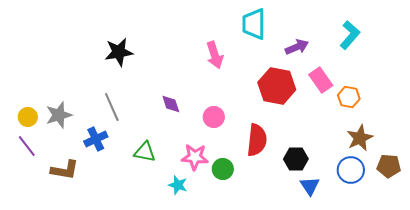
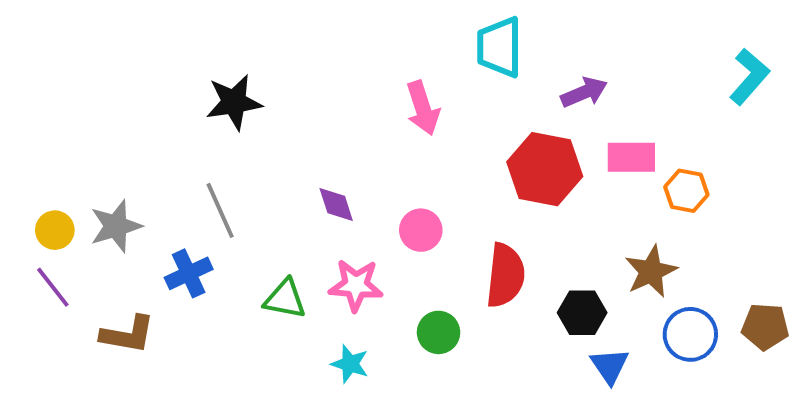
cyan L-shape: (350, 35) -> (749, 77), moved
pink rectangle: (321, 80) -> (631, 157), turned -55
brown star: (360, 138) -> (651, 271), moved
pink star: (195, 157) -> (356, 285), moved

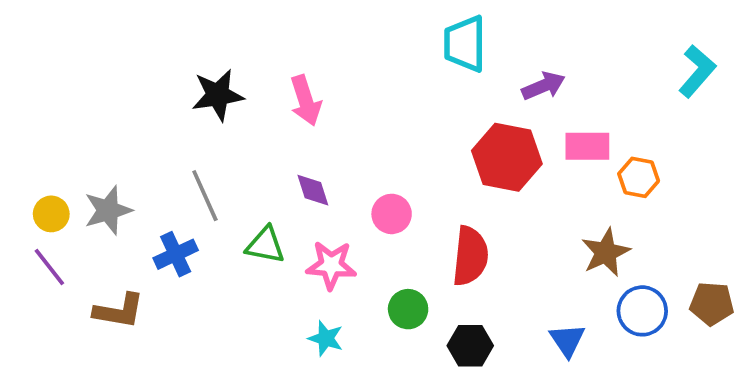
pink arrow: (423, 108) -> (306, 101), moved
green triangle: (285, 299) -> (265, 245), moved
black hexagon: (582, 313) -> (470, 346), moved

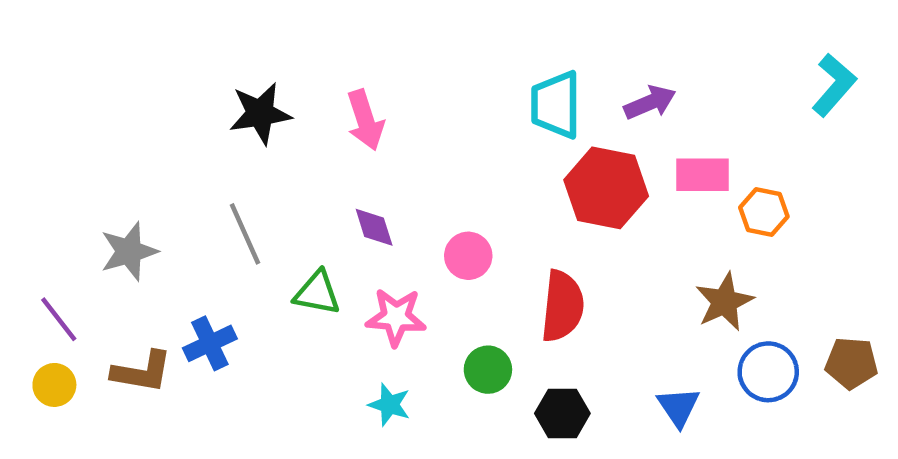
cyan trapezoid: (465, 44) -> (556, 105), moved
yellow circle: (51, 214) -> (54, 385), moved
blue cross: (176, 254) -> (210, 343), moved

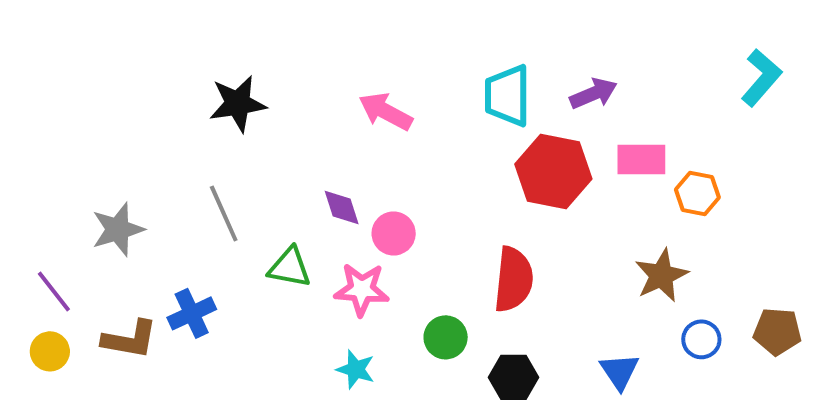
pink arrow: (365, 120) -> (386, 112), moved, turned 136
pink circle: (468, 256) -> (394, 233), moved
blue circle: (768, 372) -> (701, 339), size x0.7

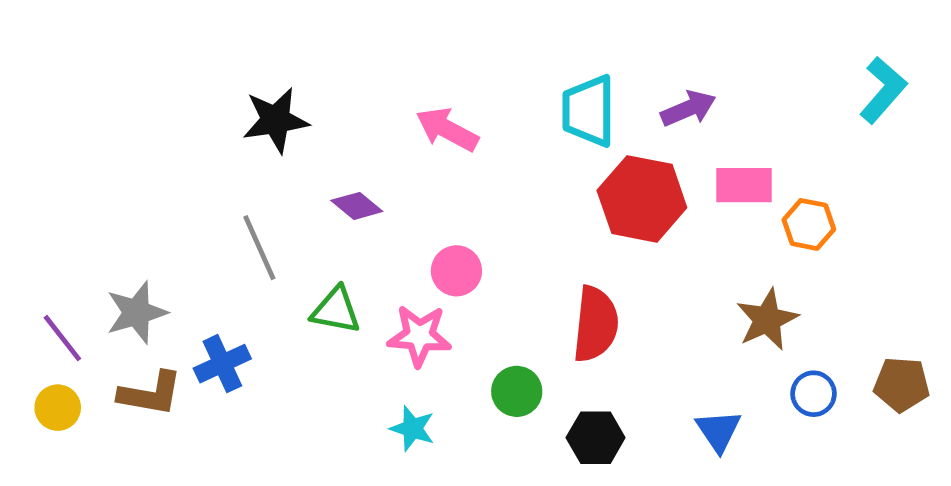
purple diamond: (342, 208) -> (357, 206), moved, turned -33
gray star: (118, 229) -> (137, 313), moved

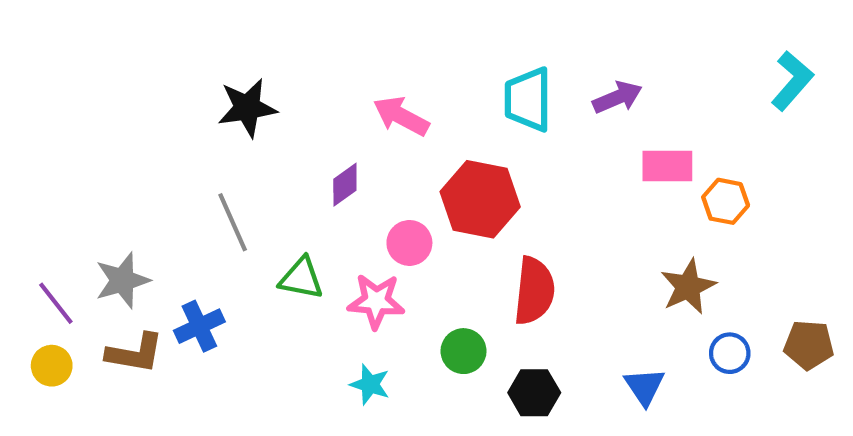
red hexagon: (642, 199) -> (480, 199), moved
purple diamond: (357, 206) -> (345, 185), moved, turned -75

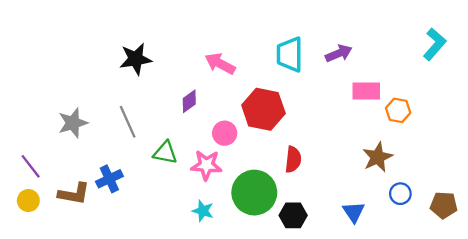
gray star: (122, 280) -> (73, 123), moved
red semicircle: (534, 291) -> (293, 159), size x0.7
brown pentagon: (809, 345) -> (444, 205), moved
green circle: (464, 351) -> (254, 193), size x1.8

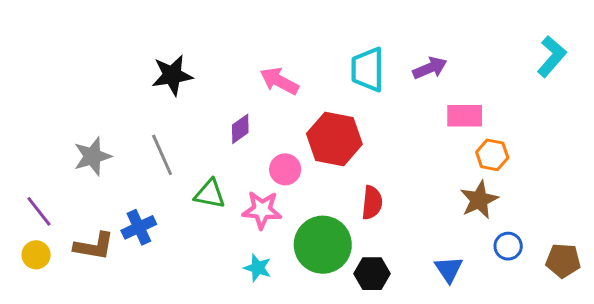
orange hexagon: (398, 110) -> (492, 155), moved

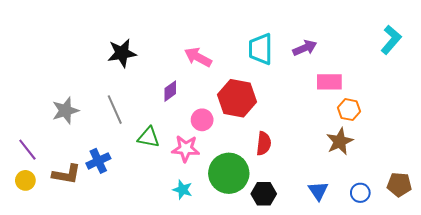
blue circle: (508, 246) -> (360, 193), moved

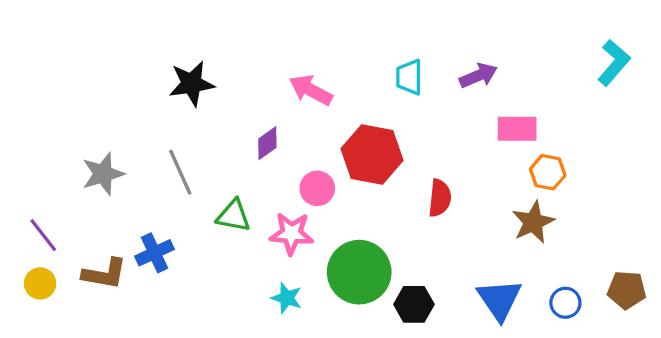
cyan trapezoid: (261, 49) -> (409, 77), size x0.7
red semicircle: (264, 143) -> (440, 198), moved
blue triangle: (318, 191) -> (499, 300), size x1.4

